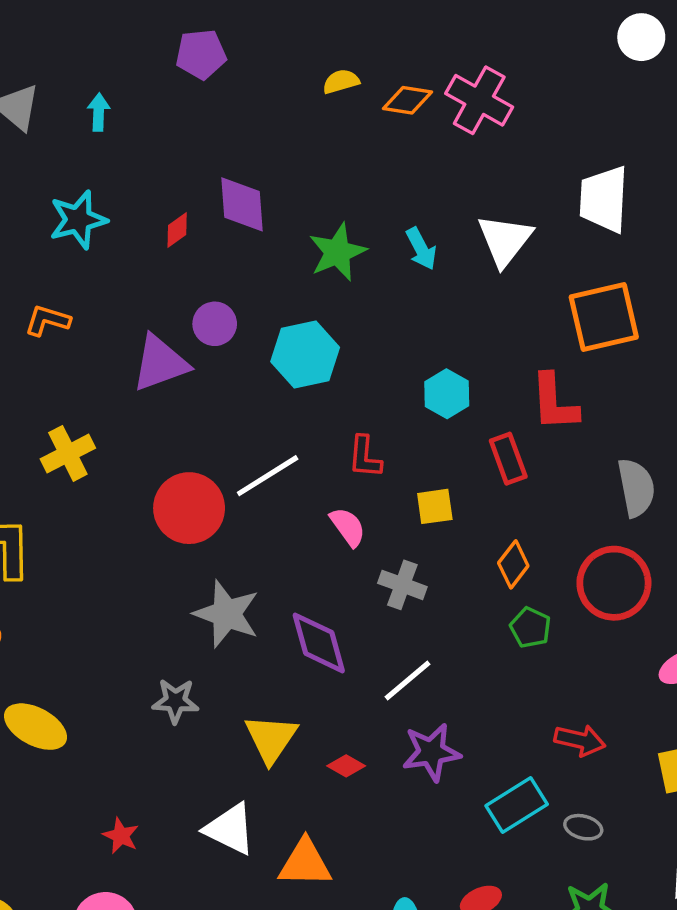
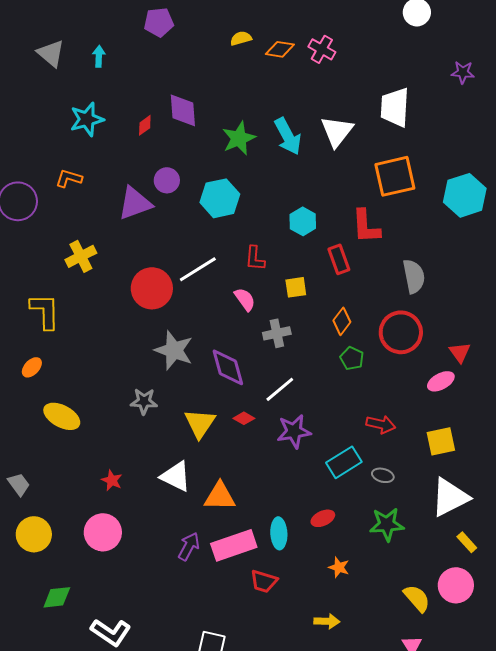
pink cross: (479, 100) -> (322, 49), size x0.7
cyan arrow: (421, 249) -> (288, 136), size x1.5
gray cross: (402, 585) -> (277, 333), turned -32
red diamond: (346, 766) -> (244, 418), moved

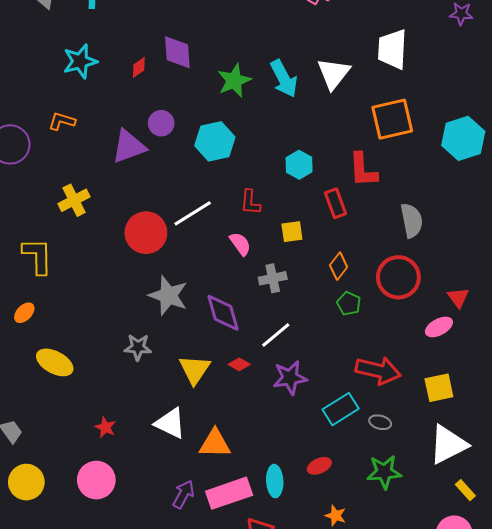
red arrow: (381, 424) -> (378, 371), size x1.5

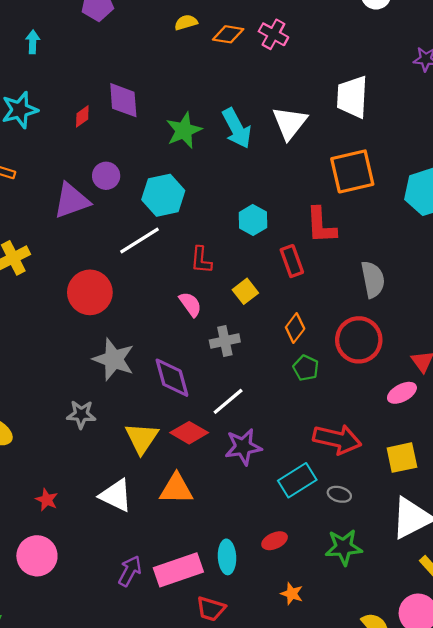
white line: (193, 213) -> (140, 241), moved
yellow square: (292, 232) -> (245, 291), turned -30
red diamond: (239, 364) -> (189, 433), size x1.6
orange triangle: (215, 444) -> (176, 489), moved

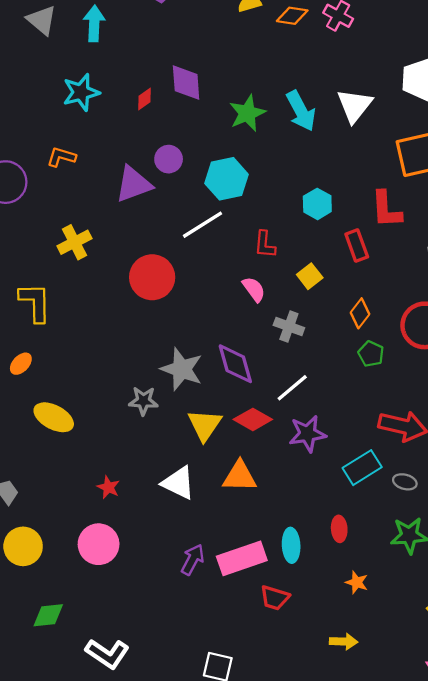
cyan arrow: (33, 42) -> (94, 23), size x1.5
gray cross: (225, 341) -> (289, 326), turned 32
gray star: (114, 359) -> (182, 369), moved
red ellipse: (275, 541) -> (339, 529), turned -70

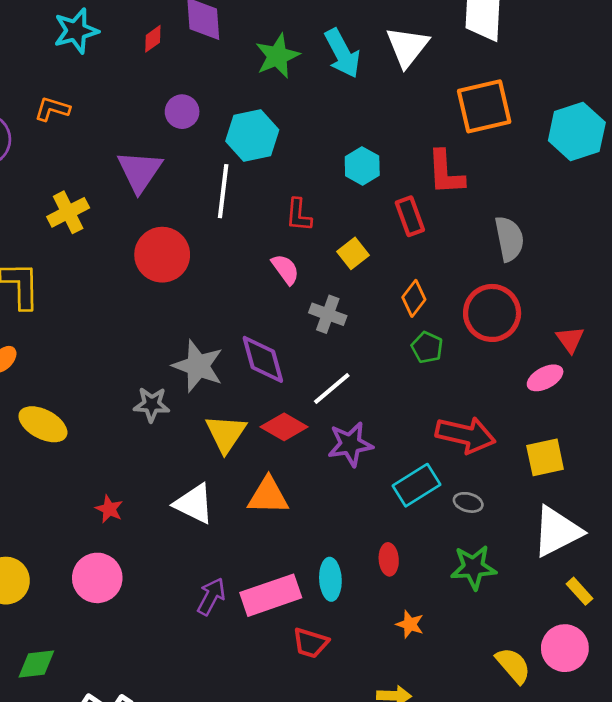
purple triangle: (134, 184) -> (140, 171), moved, turned -36
white line: (202, 225) -> (223, 191), turned -51

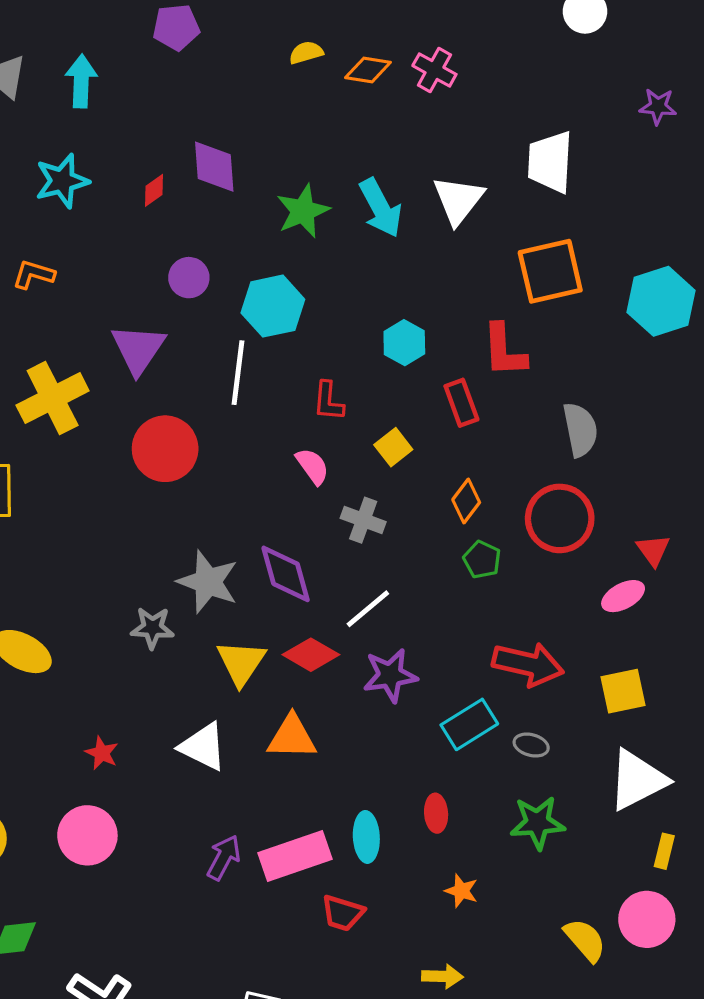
yellow cross: (68, 212) -> (53, 398), size x1.4
yellow rectangle: (579, 591) -> (664, 851), turned 56

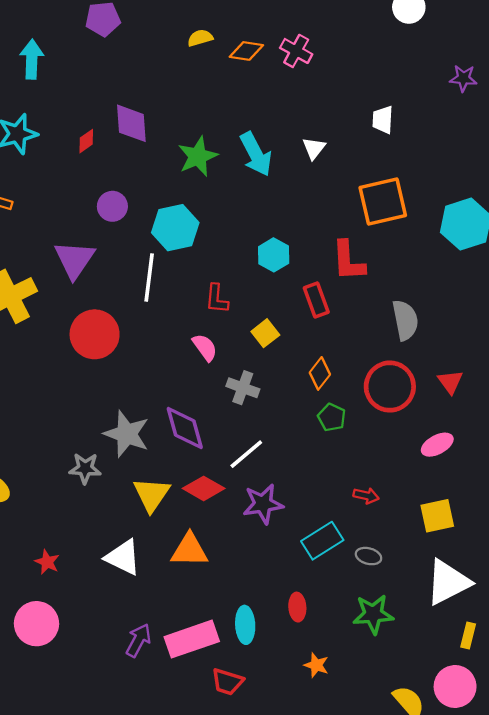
white trapezoid: (550, 162) -> (383, 120), size x0.6
white triangle: (458, 200) -> (314, 148), size x0.6
red triangle: (653, 550) -> (450, 382), moved
red arrow: (528, 664) -> (366, 496), size x0.5

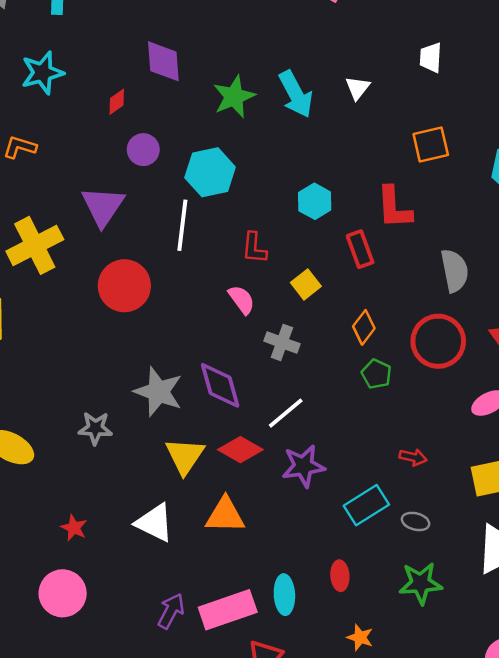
red diamond: (86, 141) -> (117, 102), moved
orange square: (383, 202) -> (431, 145), size x0.7
gray star: (85, 468) -> (95, 428), moved

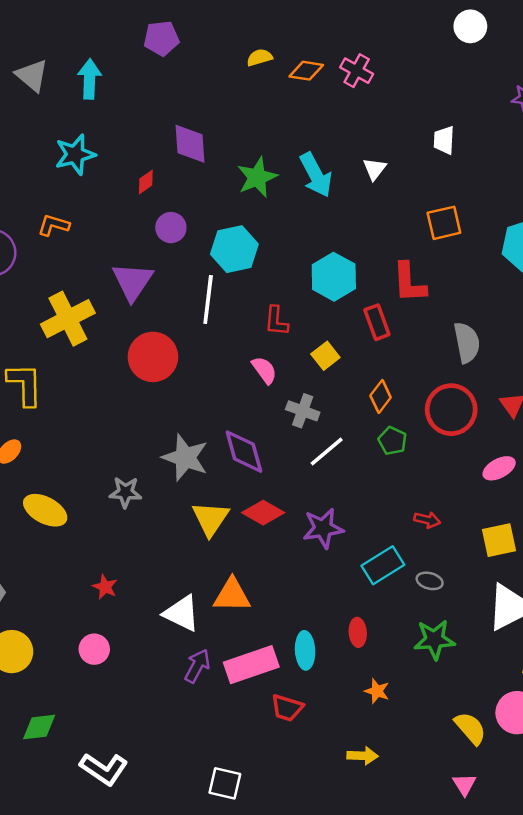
cyan hexagon: (315, 201) -> (334, 277), size x1.4
white line: (286, 413) -> (327, 452), moved
orange triangle: (225, 515) -> (232, 595), moved
white triangle: (155, 523) -> (182, 613), moved
pink circle: (63, 593) -> (94, 649), size x0.7

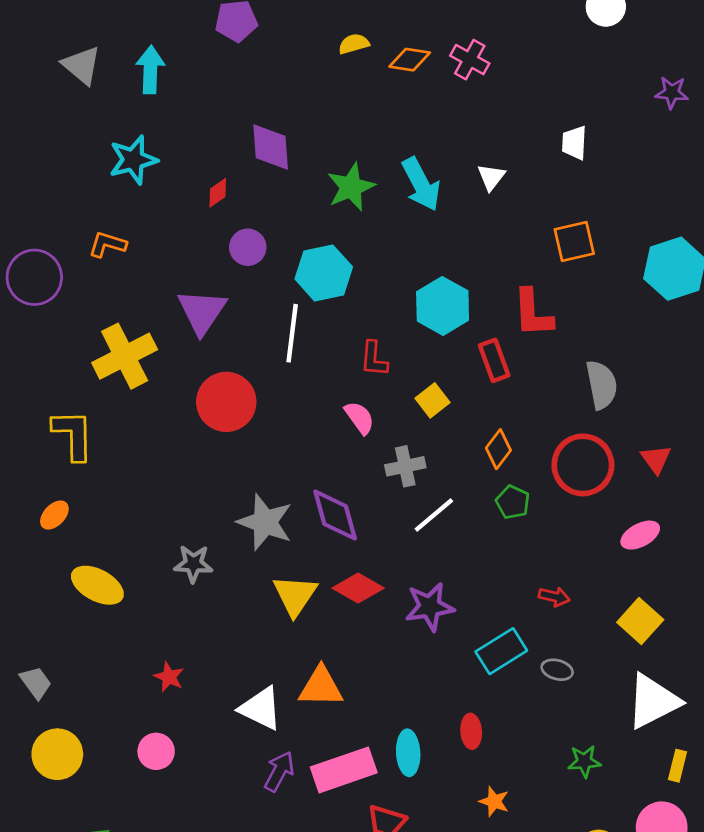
gray cross: (303, 411) -> (405, 466), turned -32
yellow square: (499, 540) -> (640, 621), turned -36
green star: (434, 640) -> (584, 761), moved, size x0.7

